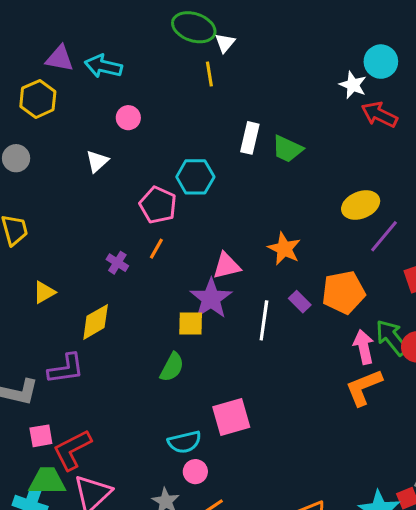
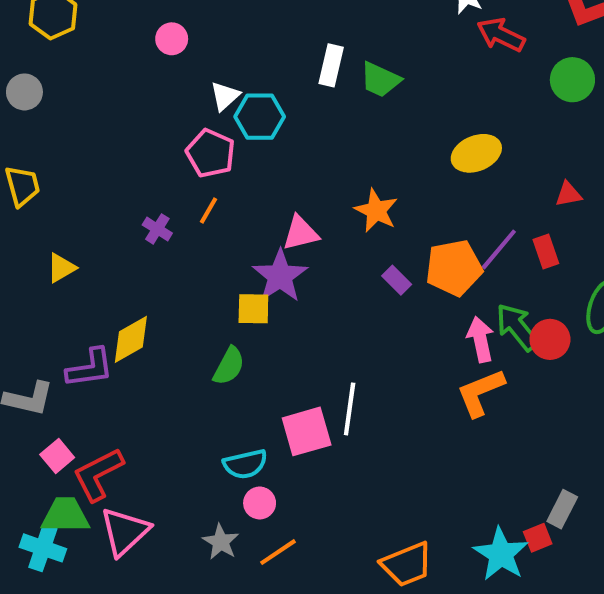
white triangle: (97, 161) -> (225, 96), moved
purple line: (384, 236) -> (499, 249), moved
white line: (264, 320) -> (350, 409), moved
yellow diamond: (96, 322) -> (131, 339), moved
pink square: (41, 436) -> (57, 456), turned -30

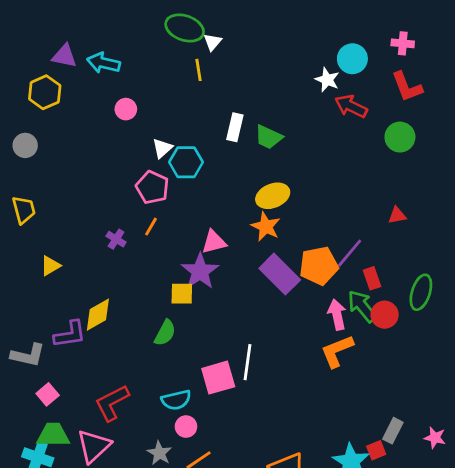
yellow ellipse: (476, 153) -> (273, 196), moved
red rectangle: (546, 251) -> (372, 278), moved
purple rectangle: (397, 280) -> (280, 274), size x2.0
red L-shape: (98, 474) -> (112, 403), moved

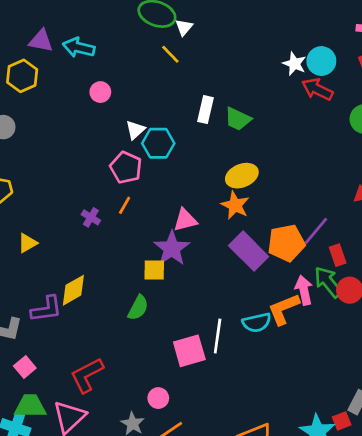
cyan circle: (352, 59) -> (321, 61), moved
yellow line: (199, 70) -> (170, 54), turned -35
orange L-shape: (337, 351) -> (284, 309), moved
cyan semicircle: (176, 400) -> (257, 323), moved

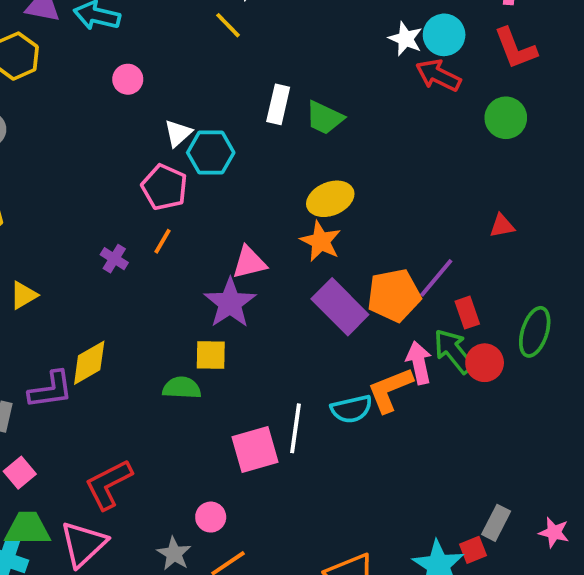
yellow square: (154, 270) -> (211, 355), moved
green semicircle: (138, 308) -> (182, 388), turned -115

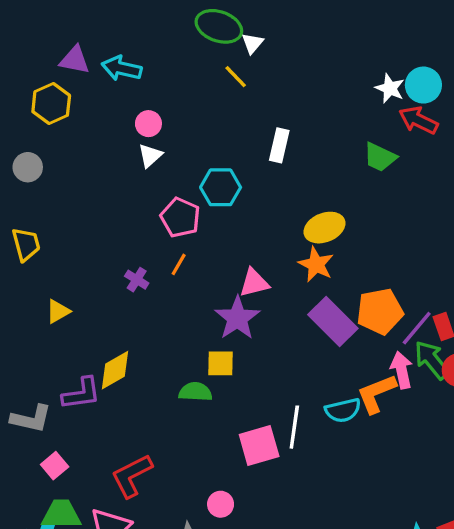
green trapezoid: (324, 118) -> (380, 157), moved
white triangle: (178, 133) -> (150, 155), moved
purple line: (436, 278) -> (417, 328), moved

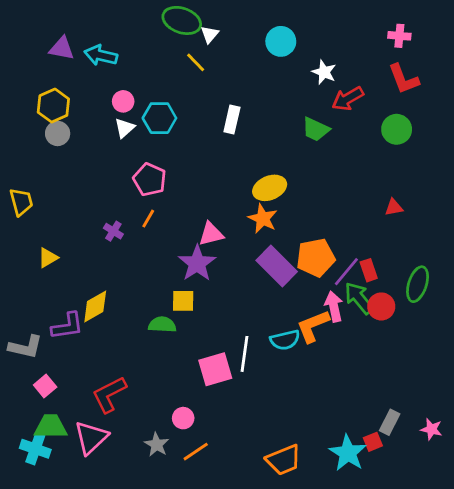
cyan circle: (423, 85) -> (281, 41), moved
yellow hexagon: (51, 103) -> (53, 106), moved
red arrow: (418, 120) -> (348, 99), turned -56
gray circle: (28, 167) -> (58, 133), moved
cyan hexagon: (221, 187) -> (159, 118), moved

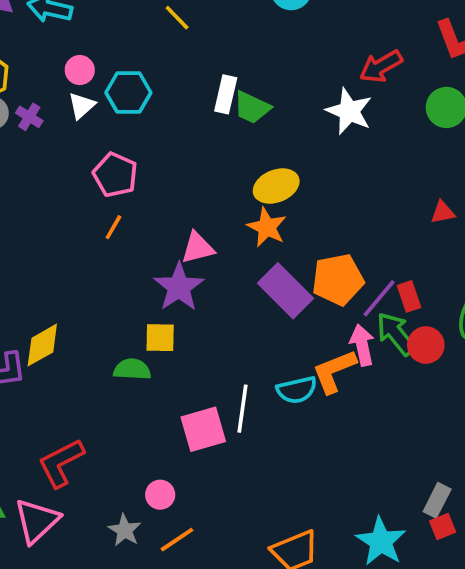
white star: (324, 72) -> (349, 111), moved, size x1.4
green trapezoid: (316, 129) -> (252, 107), moved
purple cross: (113, 231) -> (29, 117), moved
red square: (373, 442) -> (443, 526), moved

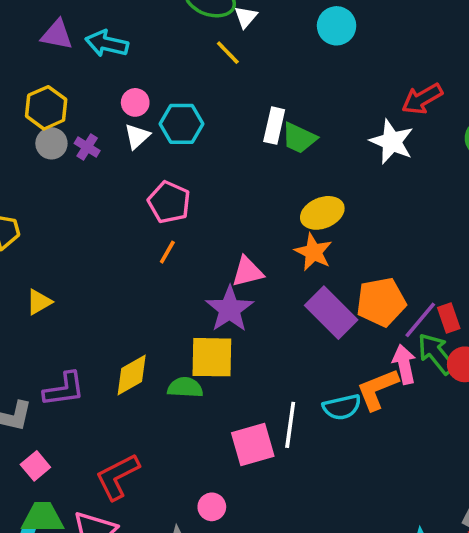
yellow square: (160, 338) -> (212, 357), size x1.5
yellow diamond: (42, 345) -> (132, 375), moved

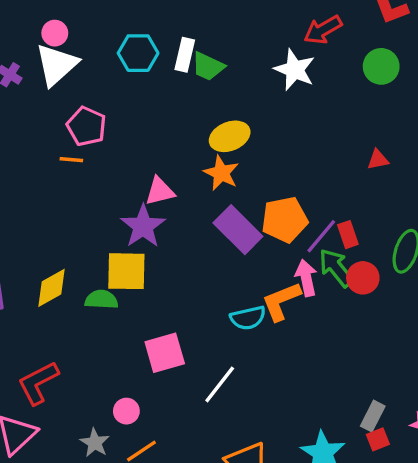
cyan hexagon: (182, 124) -> (138, 53), moved
white triangle: (137, 136) -> (56, 65), size x1.8
orange line: (167, 252) -> (71, 160), moved, turned 65
white line: (290, 425) -> (220, 384), moved, turned 30

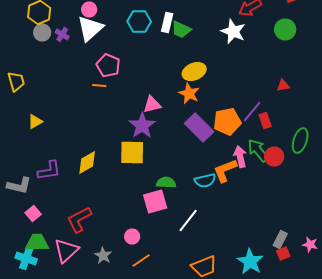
red rectangle: (348, 235) -> (265, 120), moved
purple line: (321, 236) -> (252, 112), moved
green semicircle: (101, 300) -> (166, 182), moved
gray star: (95, 443) -> (103, 256), moved

